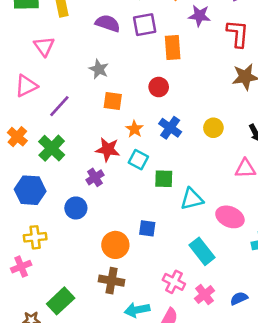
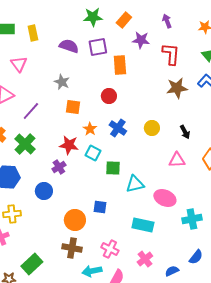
cyan rectangle: (202, 251) -> (143, 225), turned -40
pink cross: (174, 282) -> (110, 249), moved
blue semicircle: (239, 298) -> (172, 271), moved

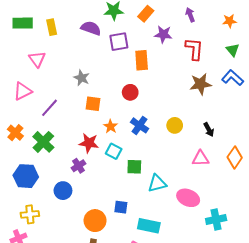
purple semicircle: (69, 46) -> (91, 28), moved
cyan rectangle: (143, 225) -> (149, 226), moved

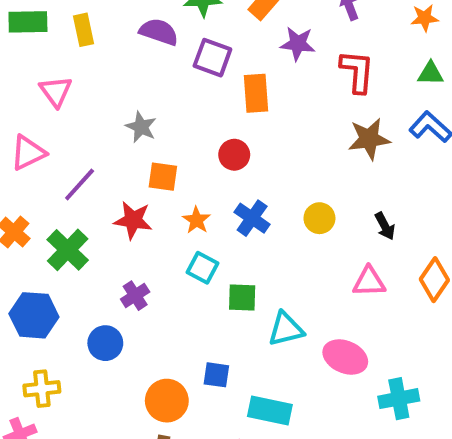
purple square: (119, 42) -> (212, 58), turned 30
green triangle: (233, 50) -> (431, 73), turned -48
red star: (89, 143) -> (133, 220), moved

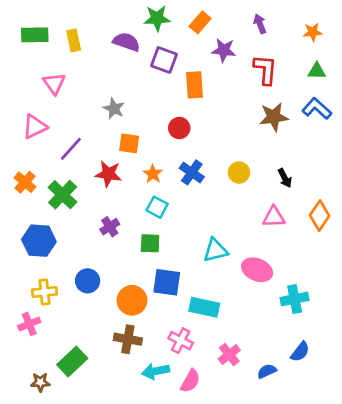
green square: (242, 297) -> (150, 243), moved
blue circle: (105, 343) -> (88, 281), moved
blue square: (216, 375) -> (167, 282), size x1.5

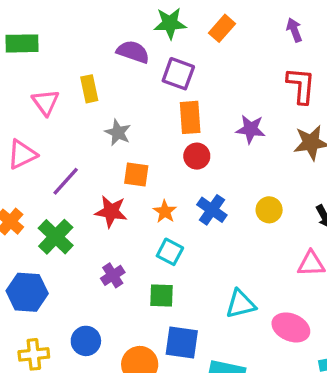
yellow rectangle: (74, 40) -> (89, 89), moved
purple star: (224, 50) -> (251, 129), moved
orange rectangle: (195, 85) -> (190, 117), moved

